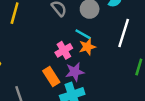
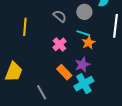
pink cross: (64, 50) -> (59, 44), moved

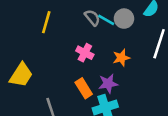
cyan line: (83, 33) -> (106, 20), moved
pink cross: (59, 44) -> (85, 53), turned -32

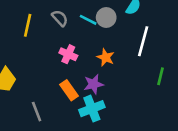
gray semicircle: (92, 18) -> (60, 18), moved
orange star: (121, 58) -> (106, 57), turned -30

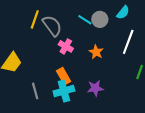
gray semicircle: (60, 18) -> (52, 26), moved, size x1.5
purple star: (94, 84) -> (95, 88), moved
cyan cross: (92, 109) -> (64, 91), moved

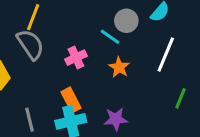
cyan line: (85, 20) -> (110, 37), moved
gray semicircle: (52, 26) -> (30, 44), moved
pink cross: (66, 46) -> (76, 58), turned 32

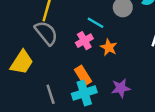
cyan line: (110, 37) -> (96, 23), moved
orange star: (119, 67) -> (109, 47), moved

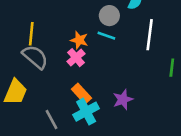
cyan line: (96, 23) -> (106, 36), moved
orange star: (109, 47) -> (79, 40), moved

